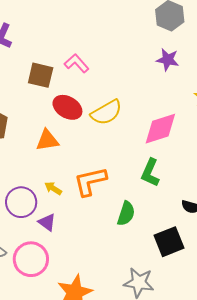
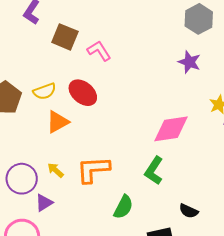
brown square: (41, 75) -> (65, 37), moved
yellow semicircle: (106, 112) -> (45, 91), moved, size x0.7
orange triangle: (47, 140) -> (58, 122), turned -30
purple triangle: (47, 222) -> (44, 203), turned 42

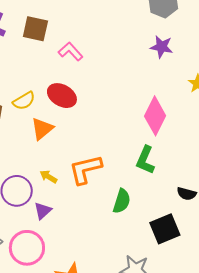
brown square: (65, 37) -> (35, 29), moved
pink diamond: (171, 129) -> (155, 116), turned -45

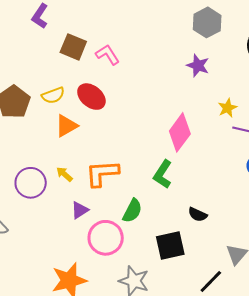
brown square: (35, 29) -> (73, 47), moved
purple triangle: (43, 211) -> (80, 210), moved
pink circle: (27, 248) -> (106, 238), moved

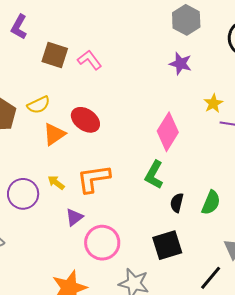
red ellipse: (91, 97) -> (85, 120), moved
green semicircle: (132, 211) -> (211, 203), moved
black semicircle: (198, 214) -> (177, 203), moved, turned 84

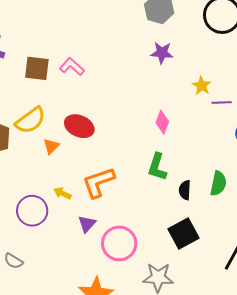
yellow semicircle: (39, 105) -> (30, 120), size x1.4
pink diamond: (168, 132) -> (162, 122), size x0.6
orange triangle: (54, 134) -> (51, 146), size x0.7

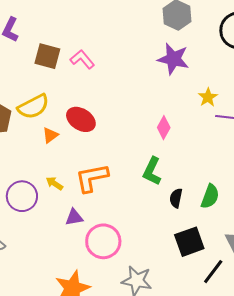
purple star: (162, 53) -> (173, 59), size x1.4
purple triangle: (87, 224) -> (74, 217), turned 30
black square: (183, 233) -> (189, 242), moved

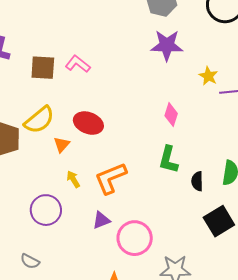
yellow arrow: (54, 183) -> (73, 179), moved, turned 36

